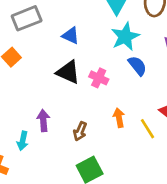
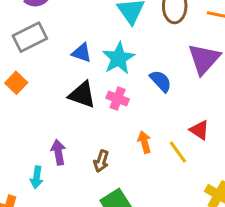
cyan star: (125, 37) -> (119, 58), moved

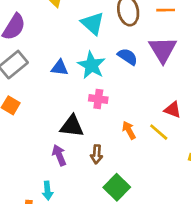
blue semicircle: (161, 81) -> (128, 57), moved
black triangle: (82, 95) -> (72, 126), moved
cyan arrow: (37, 177) -> (47, 191), moved

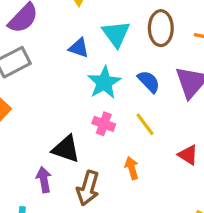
blue triangle: (60, 68) -> (79, 48), moved
yellow line: (159, 132) -> (145, 124), moved
brown arrow: (97, 154) -> (88, 188), size x1.5

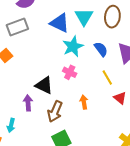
blue triangle: (79, 48) -> (60, 23), size x1.5
yellow line: (145, 124) -> (107, 78), moved

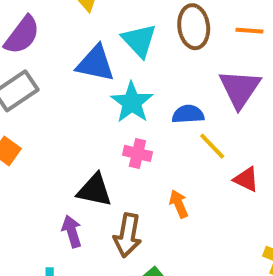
blue semicircle: (101, 49) -> (188, 114), moved, turned -42

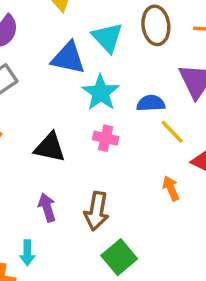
black triangle: (95, 190) -> (50, 147), moved
orange arrow: (179, 204) -> (171, 188), moved

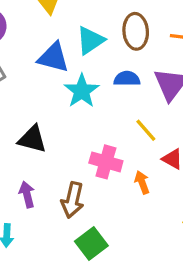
cyan triangle: (107, 38) -> (90, 40), turned 36
blue semicircle: (151, 103) -> (127, 79), moved
pink cross: (106, 138) -> (106, 162), moved, size x1.4

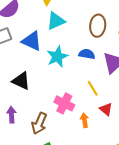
cyan triangle: (90, 40) -> (56, 21), moved
blue triangle: (53, 57) -> (32, 41), moved

